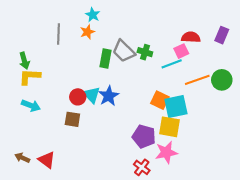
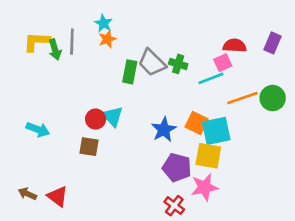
cyan star: (93, 15) -> (103, 23), moved
green arrow: (24, 61) -> (55, 50), moved
yellow L-shape: (30, 77) -> (37, 42), moved
blue star: (109, 96) -> (164, 130), moved

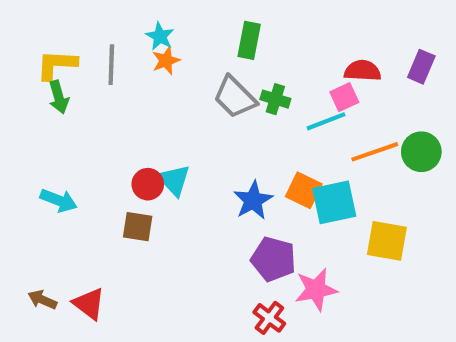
green arrow: (55, 50) -> (59, 97), moved
green rectangle: (130, 72) -> (249, 40), moved
yellow square: (208, 156) -> (387, 241), moved

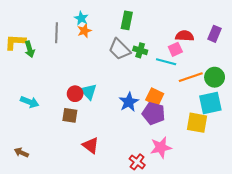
yellow L-shape: (57, 65) -> (15, 42), moved
cyan line: (326, 121) -> (166, 62), turned 36
cyan square: (334, 202) -> (210, 103), moved
purple pentagon: (273, 259) -> (154, 113), moved
red triangle: (89, 304) -> (91, 145), moved

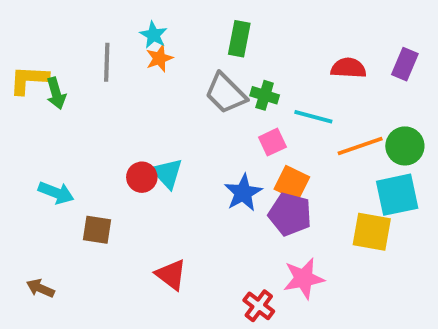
pink square: (175, 49) -> (272, 142), moved
brown square: (70, 115) -> (97, 230), moved

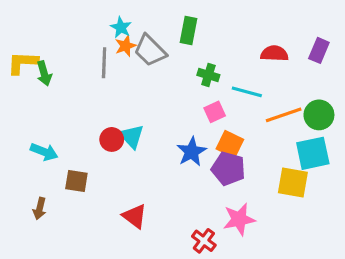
gray line: (107, 62) -> (104, 63), moved
gray trapezoid: (226, 93) -> (150, 50), moved
brown arrow: (40, 288) -> (40, 209), moved, turned -100

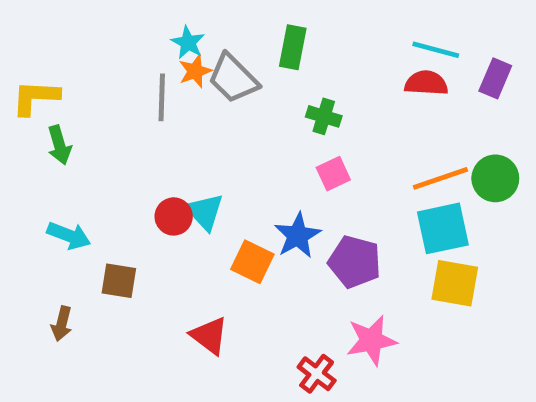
green arrow: (44, 73) -> (59, 145), moved
cyan line: (247, 92) -> (436, 50), moved
orange square: (230, 144) -> (252, 262), moved
cyan square: (313, 153) -> (443, 228), moved

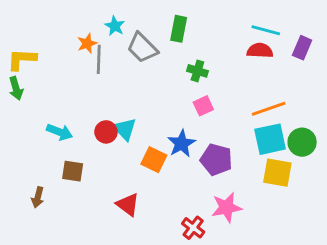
orange star: (195, 71) -> (87, 43), moved
green arrow: (59, 145) -> (16, 88), moved
green circle: (495, 178) -> (302, 142), moved
cyan arrow: (69, 236) -> (60, 132), moved

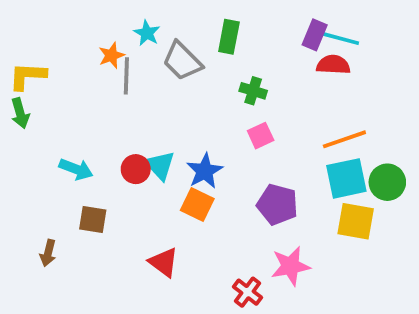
purple rectangle: (302, 48) -> (315, 35), moved
blue star: (182, 144) -> (205, 171), moved

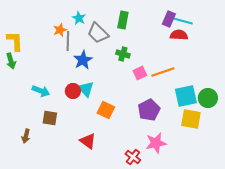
yellow L-shape: (28, 76) -> (15, 41), turned 85
green cross: (253, 91) -> (123, 54), moved
orange line: (344, 139) -> (163, 72), moved
blue star: (205, 171) -> (83, 60), moved
purple pentagon: (277, 205) -> (149, 110), turned 30

